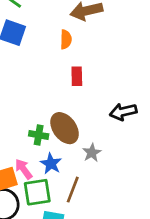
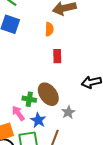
pink arrow: (24, 169) -> (18, 113), moved

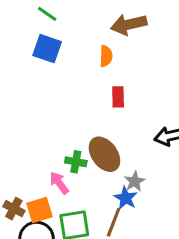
blue star: (38, 120) -> (126, 198), moved

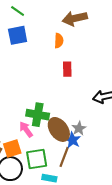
blue square: (47, 49) -> (18, 35), turned -30
brown ellipse: (104, 154) -> (59, 129), moved
green cross: (76, 162) -> (38, 115), size x1.5

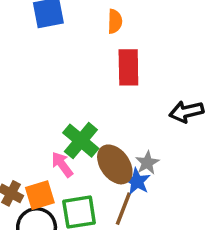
red rectangle: (67, 69) -> (128, 67), size x1.5
green cross: (38, 115) -> (81, 141), turned 30

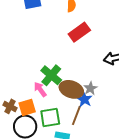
red rectangle: (128, 67) -> (79, 32), turned 55
brown ellipse: (115, 164) -> (71, 89), turned -35

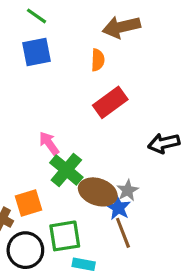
pink arrow: (40, 89) -> (49, 143), moved
orange square: (27, 107) -> (29, 203), moved
brown line: (76, 115) -> (123, 233), moved, turned -42

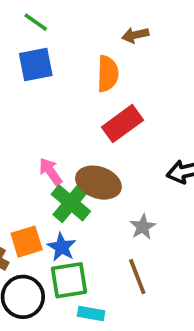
brown arrow: (121, 27) -> (135, 35), size x0.6
orange semicircle: (98, 60) -> (108, 74), size x1.4
brown ellipse: (98, 192) -> (98, 183), moved
blue star: (118, 208) -> (62, 247), moved

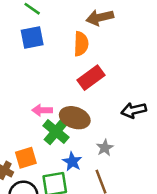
brown arrow: (135, 35) -> (100, 17), size x1.5
pink arrow: (51, 171) -> (42, 110), turned -54
blue star: (62, 247) -> (72, 162), moved

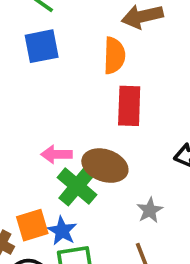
red rectangle: (91, 78) -> (129, 106), turned -52
blue star: (72, 162) -> (62, 231), moved

